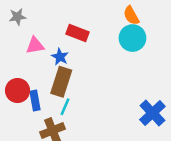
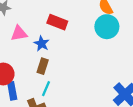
brown rectangle: (61, 82) -> (43, 66), size x0.6
blue rectangle: (35, 101) -> (12, 91), moved

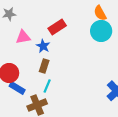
red rectangle: (57, 22) -> (57, 27), turned -54
blue rectangle: (12, 91) -> (17, 88), turned -49

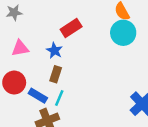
pink triangle: (23, 37) -> (20, 48), moved
blue rectangle: (17, 88) -> (38, 96), moved

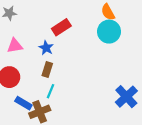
blue rectangle: (38, 96) -> (23, 103), moved

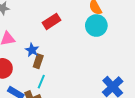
blue star: (46, 48) -> (32, 50), moved

